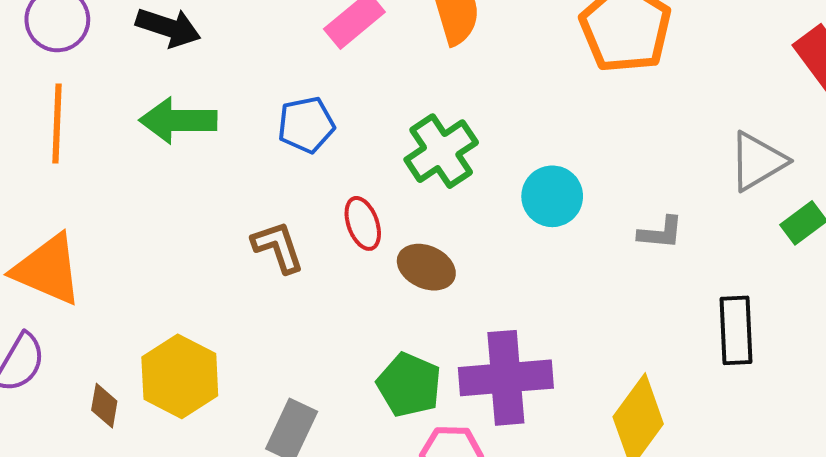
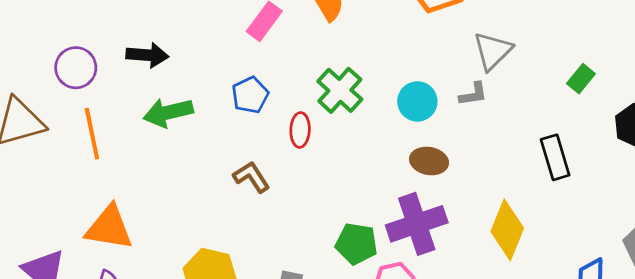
gray triangle: (757, 161) -> (493, 51), moved
red ellipse: (363, 223) -> (300, 130), moved, turned 36
gray L-shape: (661, 233) -> (473, 94), moved
brown ellipse: (426, 267) -> (429, 161), moved

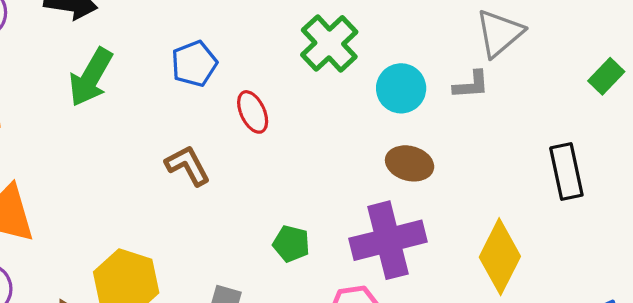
green cross: (340, 90) -> (329, 43), moved
green arrow: (168, 113) -> (91, 77), turned -51
red ellipse: (300, 130) -> (253, 112), turned -32
green pentagon: (356, 244) -> (291, 244), moved, size x0.7

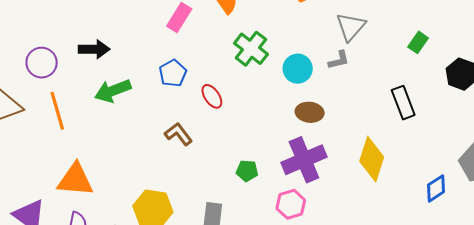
green arrow: (91, 77) -> (113, 91), turned 48

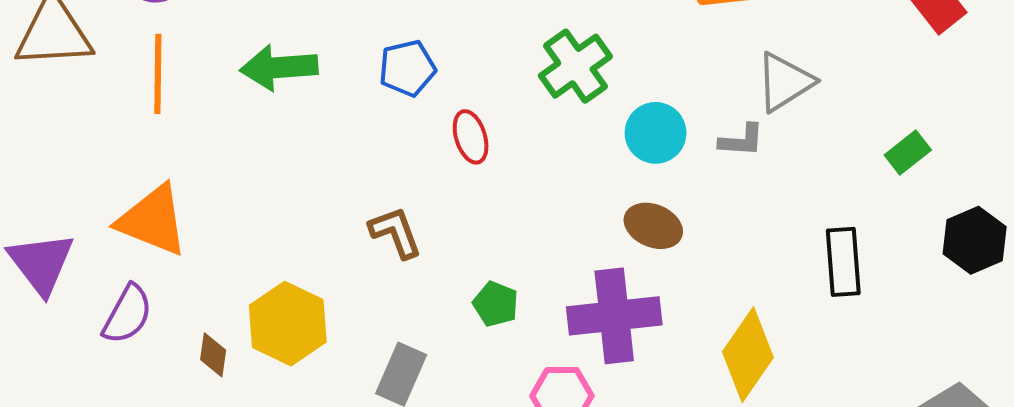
brown L-shape: (178, 134) -> (395, 232), moved

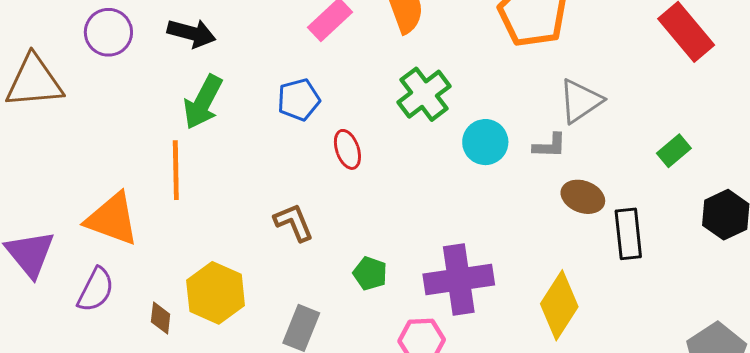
green arrow: (279, 67) -> (203, 102), turned -56
orange line: (158, 74) -> (176, 170), moved
brown ellipse: (653, 226) -> (583, 197), moved

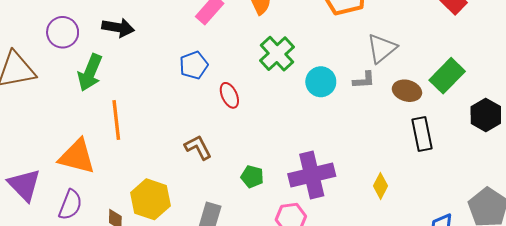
green arrow: (203, 102) -> (90, 73), moved
green rectangle: (674, 151) -> (447, 76), size x1.6
brown ellipse: (583, 197) -> (407, 91), moved
yellow diamond: (559, 305) -> (380, 186), size x0.6

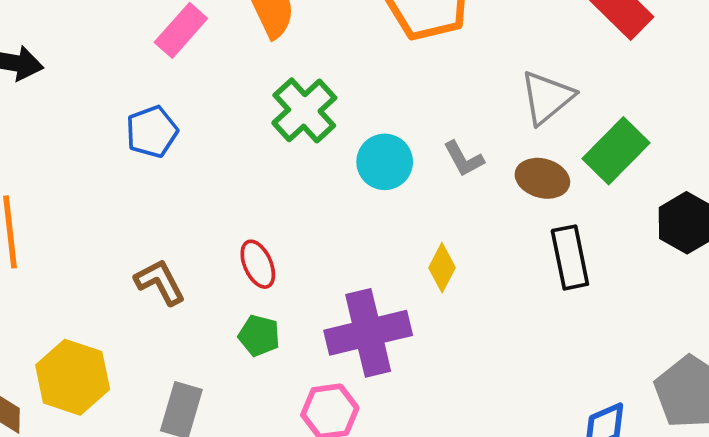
gray triangle: (382, 48) -> (547, 97), moved
gray L-shape: (364, 80) -> (464, 159), turned 65
red ellipse: (229, 95) -> (258, 264), moved
yellow diamond: (380, 186) -> (442, 268), moved

